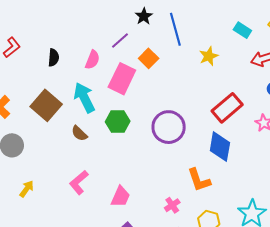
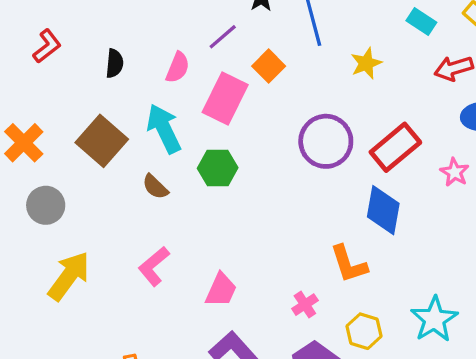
purple circle: (169, 127) -> (326, 141), moved
yellow arrow: (27, 189) -> (69, 276), size x1.8

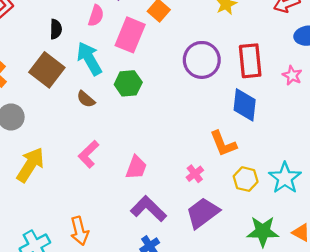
black semicircle: (114, 63) -> (56, 29), moved
red rectangle: (395, 147) -> (250, 61), turned -52
yellow hexagon: (364, 331) -> (246, 179), moved

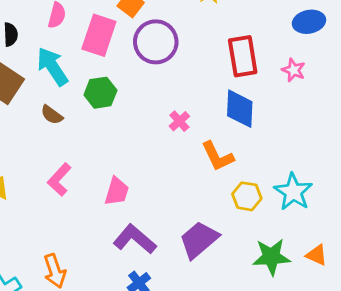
purple circle: (202, 60) -> (156, 42), moved
pink cross: (195, 174) -> (179, 121), moved

